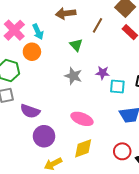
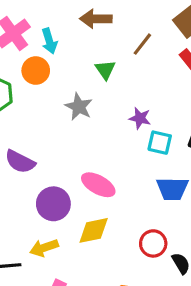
gray star: (73, 76) -> (79, 107), moved
purple circle: (44, 136) -> (53, 204), moved

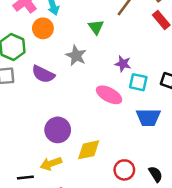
purple semicircle: (20, 162) -> (43, 74), moved
pink ellipse: (98, 185) -> (109, 95), moved
red circle: (153, 243) -> (124, 170), moved

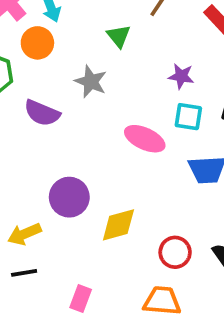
purple star: (123, 64) -> (181, 76), moved
yellow arrow: (51, 164) -> (24, 234), moved

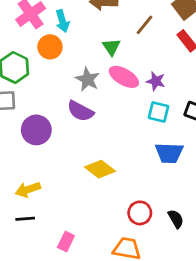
purple semicircle: (42, 113) -> (80, 111), moved
pink ellipse: (145, 139) -> (124, 77), moved
purple circle: (69, 197) -> (36, 130), moved
yellow diamond: (118, 225) -> (100, 169), moved, turned 48

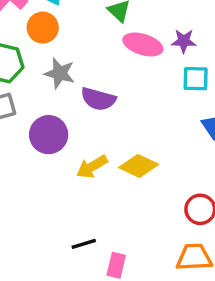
gray star: (88, 79) -> (60, 73), moved
yellow arrow: (28, 190) -> (92, 167), moved
black line: (25, 219) -> (84, 244), moved

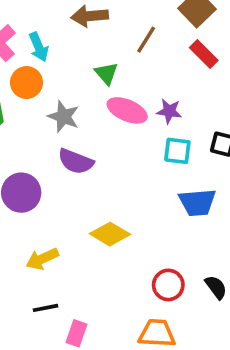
gray star: (60, 73) -> (64, 117), moved
yellow arrow: (92, 167) -> (42, 259), moved

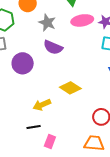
pink ellipse: (127, 110) -> (82, 20), turned -35
yellow arrow: (42, 259) -> (42, 105), moved

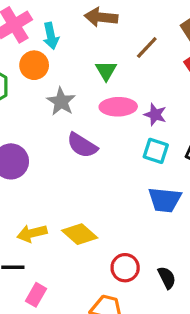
purple semicircle: (53, 47) -> (82, 145), moved
yellow diamond: (70, 88) -> (80, 234), moved

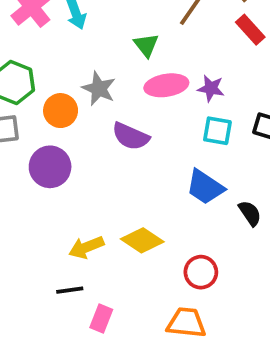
orange circle: (34, 65) -> (61, 111), moved
blue trapezoid: (165, 200) -> (205, 187), moved, turned 36
black semicircle: (167, 278) -> (250, 213), moved

